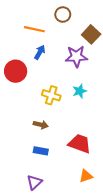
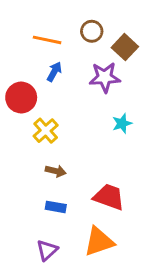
brown circle: (63, 14) -> (92, 31), moved
cyan star: (80, 91) -> (122, 123), moved
yellow cross: (51, 95) -> (46, 131), moved, turned 30
orange triangle: (86, 176) -> (99, 242), moved, size x1.6

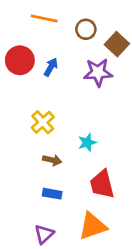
orange line: (47, 40) -> (44, 18), moved
red circle: (21, 98) -> (20, 60), moved
cyan star: (122, 123) -> (87, 143), moved
red trapezoid: (109, 197) -> (102, 184), turned -124

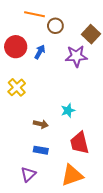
brown circle: (86, 29) -> (55, 26), moved
yellow cross: (43, 122) -> (17, 87), moved
purple triangle: (44, 234) -> (28, 174), moved

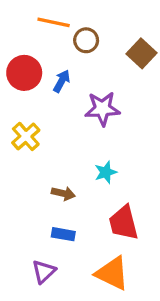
purple star: (76, 56) -> (102, 109), moved
orange triangle: (72, 175) -> (112, 273), turned 45

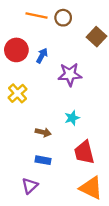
brown circle: (86, 40) -> (63, 18), moved
orange triangle: (112, 273) -> (91, 188), moved

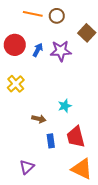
purple star: (70, 74) -> (61, 51), moved
blue rectangle: (43, 160) -> (51, 141), moved, turned 72

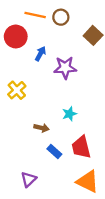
red circle: (15, 45) -> (16, 37), moved
purple star: (61, 51) -> (65, 68), moved
blue rectangle: (51, 141) -> (54, 151), turned -40

